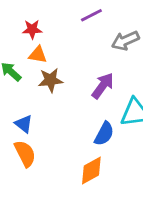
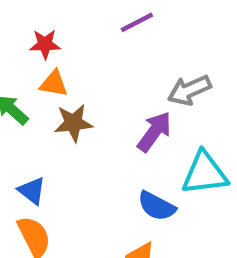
gray arrow: (125, 41) -> (189, 90), moved
blue semicircle: (104, 134) -> (157, 206), turned 90

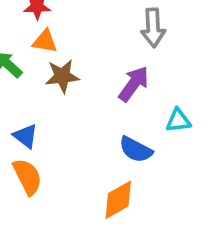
gray arrow: (189, 90) -> (153, 28), moved, turned -69
cyan triangle: (205, 173) -> (178, 121), size x0.6

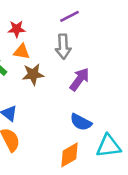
gray arrow: (153, 28) -> (63, 47), moved
cyan triangle: (178, 121) -> (109, 146), moved, size x1.5

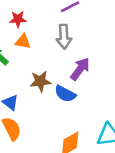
brown star: (33, 74) -> (40, 81), moved
blue semicircle: (81, 122) -> (65, 94), moved

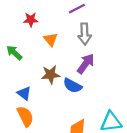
gray arrow: (64, 37) -> (85, 34), moved
orange triangle: (23, 42) -> (51, 39), moved, turned 40

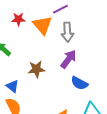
orange triangle: (51, 39) -> (42, 25), moved, size x1.5
blue semicircle: (73, 86) -> (79, 83), moved

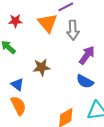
red star: (18, 19) -> (15, 21), moved
purple arrow: (68, 59) -> (87, 55), moved

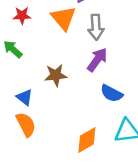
purple arrow: (87, 55) -> (97, 60), moved

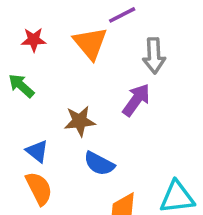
gray arrow: (96, 27) -> (154, 56), moved
blue semicircle: (111, 93) -> (99, 164), moved

